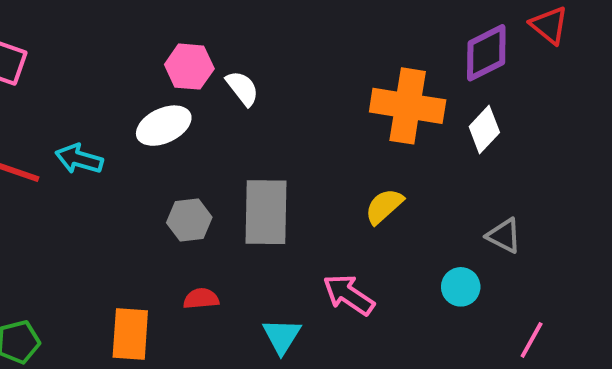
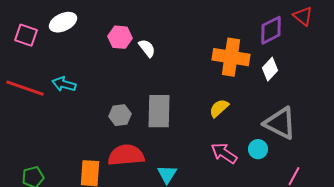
white ellipse: (164, 126) -> (63, 22), moved
gray triangle: (504, 236) -> (280, 123), size x1.8
pink arrow: (349, 295) -> (224, 153), moved
red semicircle: (201, 299) -> (126, 155), size x2.0

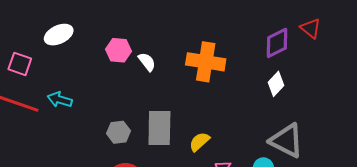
pink square: (26, 35) -> (20, 64), moved
orange cross: (231, 57) -> (206, 62), moved
yellow semicircle: (219, 108) -> (199, 142), moved

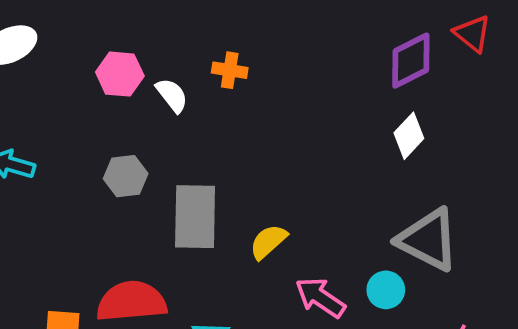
orange cross: (206, 62) -> (230, 70), moved, size x0.5
gray hexagon: (119, 132) -> (126, 176), moved

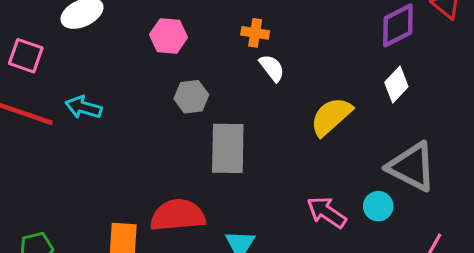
white semicircle: (172, 95) -> (272, 68), moved
gray hexagon: (126, 176) -> (191, 97), moved
yellow semicircle: (268, 242) -> (331, 117), moved, size x1.4

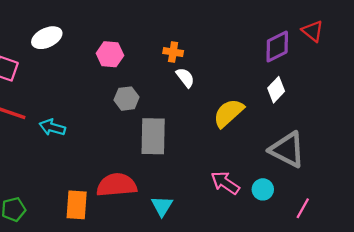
cyan arrow: (83, 107) -> (52, 127), moved
cyan circle: (378, 206) -> (263, 189), moved

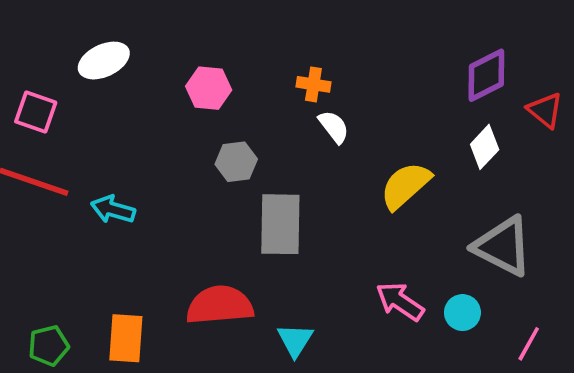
red triangle: (313, 31) -> (545, 110), moved
orange rectangle: (77, 205) -> (126, 338), moved

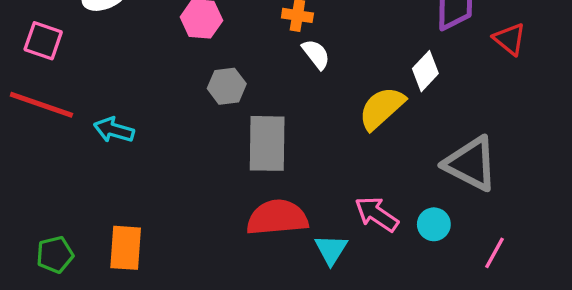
white diamond: (485, 147) -> (425, 71), moved
red semicircle: (220, 305) -> (277, 218), moved
cyan triangle: (295, 340) -> (331, 250), moved

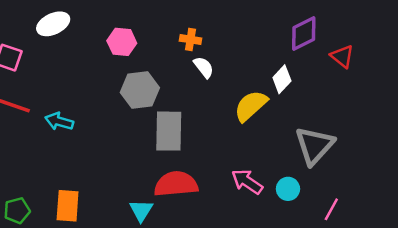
gray hexagon: (227, 86) -> (140, 90), size x1.4
gray triangle: (471, 164) -> (314, 145), turned 45
cyan triangle: (331, 250) -> (141, 211), moved

